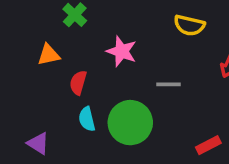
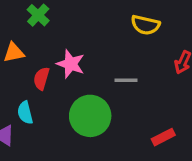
pink star: (122, 51) -> (71, 64), moved
cyan semicircle: (87, 119) -> (25, 113), moved

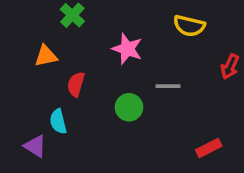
pink star: (71, 64) -> (127, 49), moved
green circle: (90, 116) -> (129, 107), moved, size x0.6

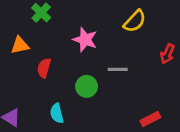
yellow semicircle: (189, 26) -> (135, 21), turned -60
cyan semicircle: (58, 121) -> (57, 113), moved

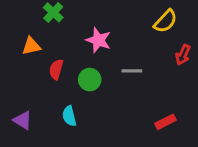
yellow semicircle: (135, 21) -> (165, 21), moved
green circle: (87, 86) -> (90, 80), moved

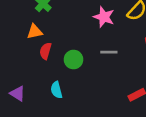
pink star: (98, 40) -> (104, 17), moved
orange triangle: (31, 46) -> (35, 32), moved

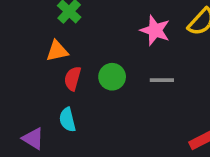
green circle: (73, 60) -> (112, 77), moved
cyan semicircle: (56, 90) -> (67, 120), moved

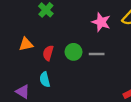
orange triangle: (57, 51) -> (26, 44), moved
gray line: (162, 80) -> (97, 54), moved

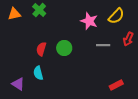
orange triangle: (26, 44) -> (14, 14), moved
gray line: (97, 54) -> (103, 45), moved

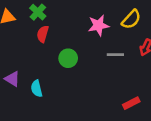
pink star: (89, 21) -> (98, 25), turned -30
red semicircle: (41, 49) -> (43, 34), moved
purple triangle: (18, 84) -> (12, 79), moved

